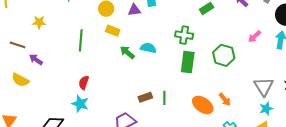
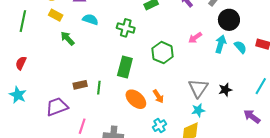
cyan semicircle: (148, 48) -> (90, 19), moved
green rectangle: (188, 62) -> (125, 67), moved
cyan star: (80, 104) -> (18, 95), moved

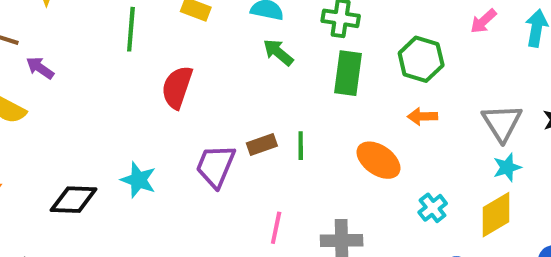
green arrow: (67, 38) -> (278, 52), moved
red semicircle: (21, 63) -> (177, 87), moved, size x1.5
green rectangle: (125, 67) -> (348, 73), moved
orange arrow: (158, 96) -> (422, 116), moved, turned 128
purple trapezoid: (57, 107) -> (216, 166), moved, turned -40

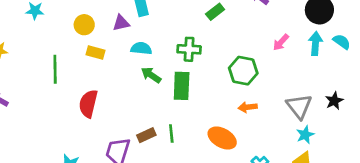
green rectangle: (348, 73) -> (182, 86), moved

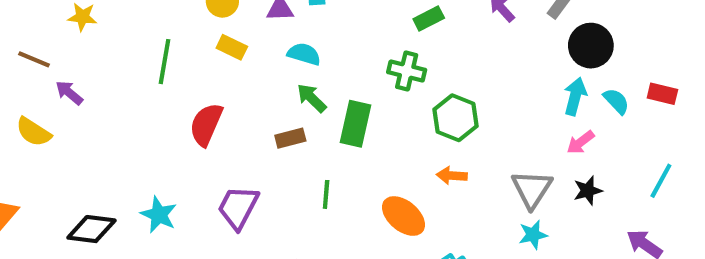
pink arrow: (281, 42) -> (580, 142), moved
green cross: (189, 49) -> (407, 71), moved
brown rectangle: (146, 135) -> (290, 138), moved

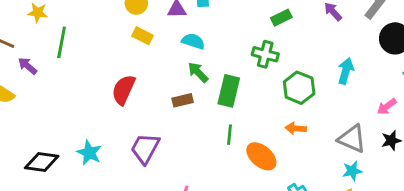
green line: (165, 62) -> (62, 42), moved
cyan arrow: (575, 96) -> (346, 71), moved
gray triangle: (532, 189) -> (352, 139), turned -40
green line: (326, 194) -> (230, 135), moved

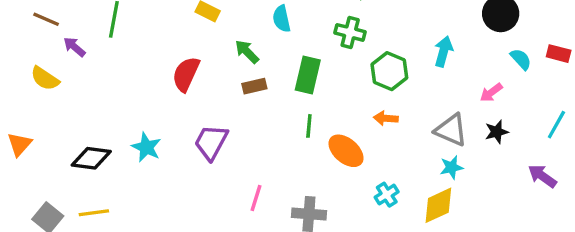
cyan semicircle: (193, 41) -> (282, 19), moved, turned -120
green arrow: (198, 72) -> (247, 52), moved

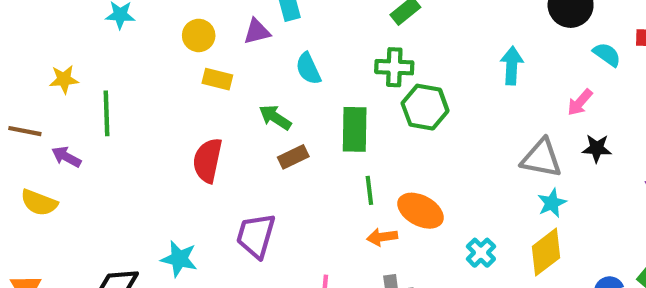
green hexagon: (389, 71) -> (425, 107), moved
orange arrow: (386, 118) -> (382, 237), moved
black star: (497, 132) -> (597, 148), turned 30

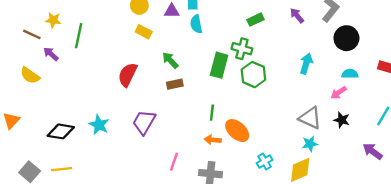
cyan semicircle: (607, 54) -> (350, 74), moved, turned -49
cyan semicircle: (308, 69) -> (196, 24), moved
yellow star: (64, 79) -> (53, 20), moved
green rectangle: (355, 129) -> (219, 65), moved

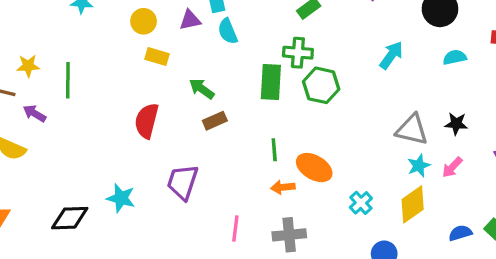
cyan arrow: (306, 63) -> (391, 55), turned 30
pink arrow: (339, 93) -> (452, 167), moved

